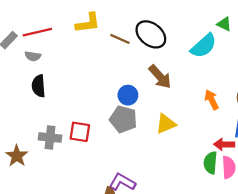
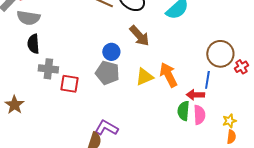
gray semicircle: (33, 56) -> (28, 18), size x1.6
orange arrow: (212, 100) -> (168, 75), moved, size x1.4
gray cross: (50, 138) -> (48, 69), moved

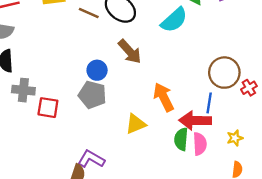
yellow triangle: (144, 77) -> (136, 124), moved
red arrow: (195, 95) -> (195, 120), size x1.5
yellow star: (229, 121) -> (235, 138), moved

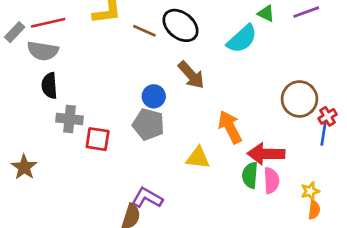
blue line: (209, 103) -> (324, 134), moved
yellow triangle: (136, 124) -> (198, 158), turned 30
yellow star: (235, 138) -> (310, 191), moved

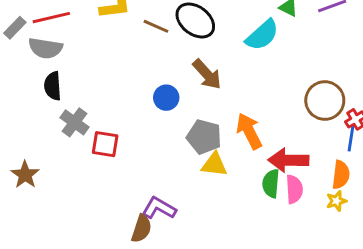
gray cross: (70, 119) -> (75, 122), turned 30
gray pentagon: (148, 124) -> (204, 137), moved
orange semicircle: (314, 210) -> (341, 175), moved, size x1.4

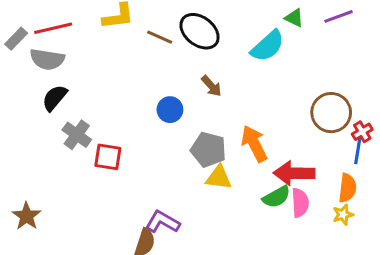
brown arrow: (207, 74) -> (211, 86), size x0.7
black semicircle: (53, 86) -> (55, 98), turned 44
brown star: (25, 175) -> (26, 216), moved
green semicircle: (271, 183) -> (276, 197), turned -124

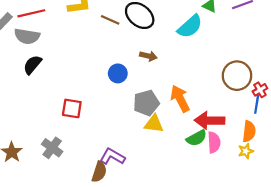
brown arrow: (211, 86) -> (148, 56), turned -35
gray cross: (77, 135) -> (52, 148), moved
gray pentagon: (208, 150) -> (146, 103), turned -30

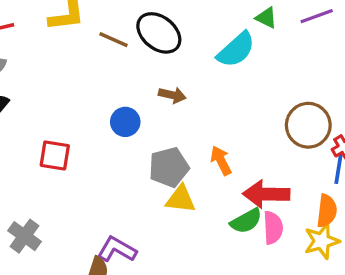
orange arrow: (180, 99) -> (221, 161), size x0.7
red square: (72, 108) -> (55, 155), moved
yellow star: (246, 151) -> (322, 241), size x1.5

